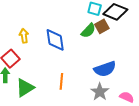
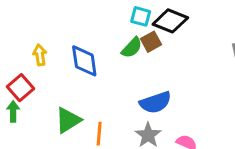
orange line: (61, 81) -> (99, 134), moved
green triangle: (25, 88) -> (68, 120), moved

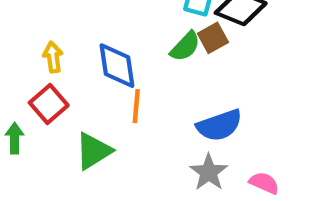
red square: (21, 88) -> (49, 104), moved
orange line: (99, 134) -> (136, 106), moved

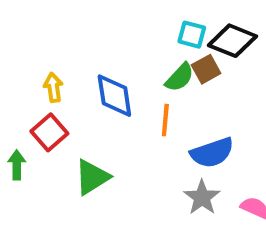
orange line: (136, 106) -> (165, 120), moved

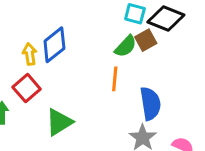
blue diamond: (114, 96) -> (54, 45), moved, turned 60
blue semicircle: (212, 153) -> (150, 104), turned -80

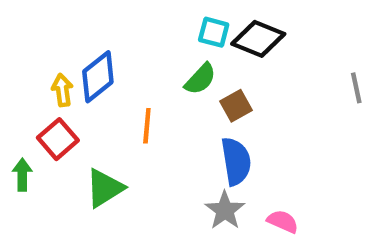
brown square: (146, 40) -> (236, 106), moved
orange line: (115, 79) -> (147, 126), moved

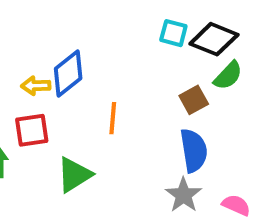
green semicircle: (200, 79) -> (228, 76), moved
yellow arrow: (62, 90) -> (36, 86), turned -84
red square: (58, 139) -> (32, 130), turned 33

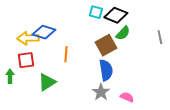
blue diamond: (68, 74) -> (44, 32), turned 55
yellow arrow: (36, 86) -> (28, 38), size x1.5
brown square: (194, 100) -> (106, 45), size x1.5

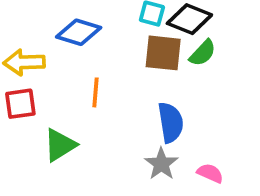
blue diamond: (44, 32) -> (79, 32), moved
brown square: (106, 45) -> (163, 53), moved, turned 35

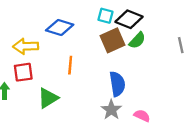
brown square: (163, 53) -> (113, 40), turned -30

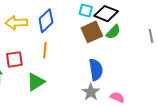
blue diamond: (60, 27) -> (46, 21), turned -60
yellow arrow: (26, 46) -> (16, 23), moved
orange line: (70, 65) -> (45, 50), moved

